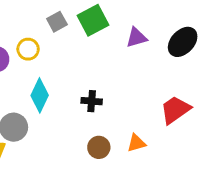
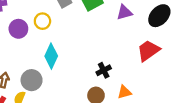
black cross: (92, 101) -> (104, 70), moved, turned -32
red trapezoid: (175, 110) -> (148, 51), moved

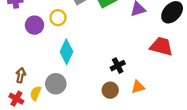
red trapezoid: (148, 51) -> (161, 46), turned 50
gray circle: (32, 80) -> (56, 84), moved

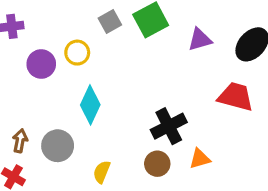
black cross: (118, 66) -> (169, 126), size x1.5
gray circle: (56, 84) -> (58, 146), moved
yellow semicircle: (36, 93) -> (102, 172), moved

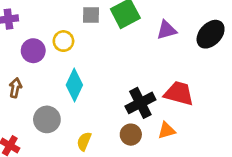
gray square: (110, 22) -> (91, 15), turned 30
red trapezoid: (236, 97) -> (179, 93), moved
brown arrow: (20, 141) -> (15, 88), moved

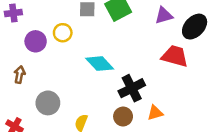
purple triangle: (167, 30) -> (164, 15), moved
cyan diamond: (74, 85) -> (100, 64), moved, turned -68
red trapezoid: (179, 93) -> (175, 56), moved

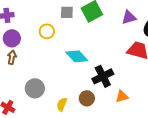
purple circle: (36, 41) -> (12, 38), moved
brown arrow: (20, 75) -> (12, 57), moved
brown circle: (123, 117) -> (87, 98), moved

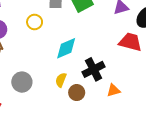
cyan diamond: (77, 56) -> (66, 48), turned -70
yellow semicircle: (62, 104) -> (61, 80), moved

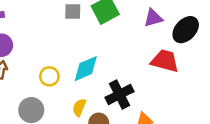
yellow circle: (35, 22) -> (49, 76), moved

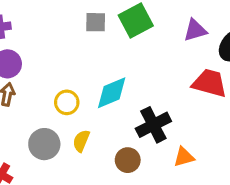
yellow semicircle: (79, 107) -> (81, 141), moved

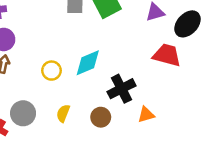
yellow semicircle: (81, 141) -> (63, 113), moved
gray circle: (44, 144) -> (23, 113), moved

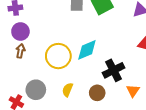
yellow circle: (52, 71) -> (58, 56), size x1.6
orange triangle: (146, 115) -> (133, 91), turned -40

